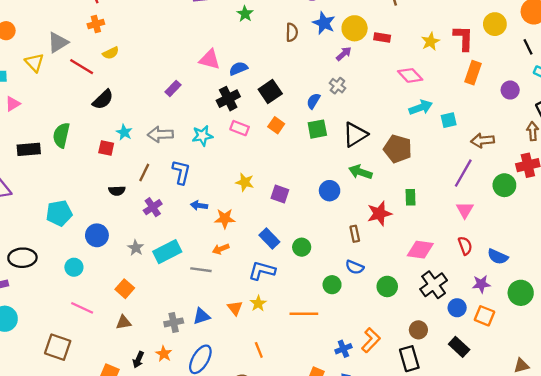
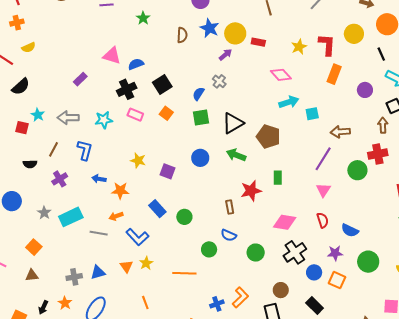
blue circle: (330, 191) -> (200, 158), moved
blue L-shape: (262, 271) -> (137, 237), moved, turned -150

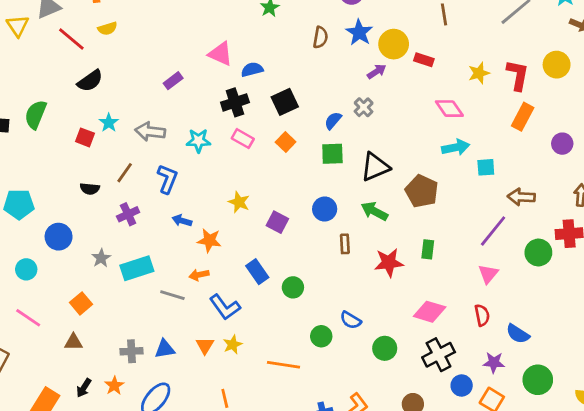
brown rectangle: (230, 207) -> (345, 244), moved

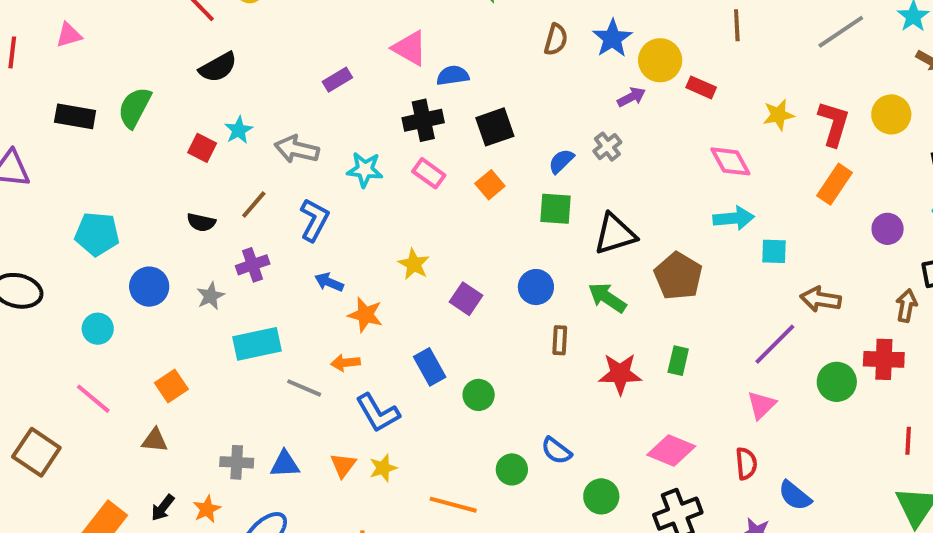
gray star: (101, 258) -> (210, 296), moved

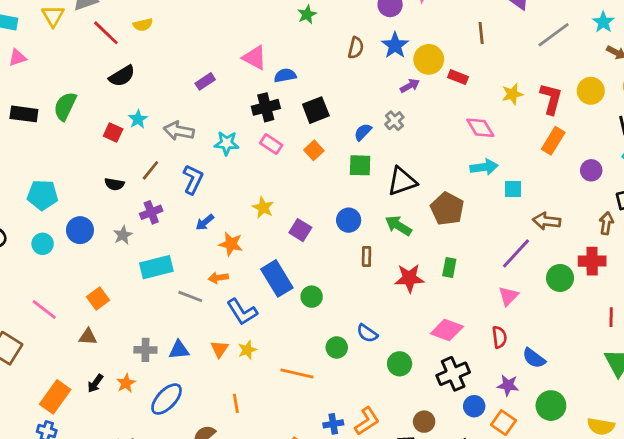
blue arrow: (329, 282) -> (205, 222), turned -60
cyan circle: (98, 329) -> (43, 244), moved
blue rectangle: (430, 367) -> (277, 278), size x1.4

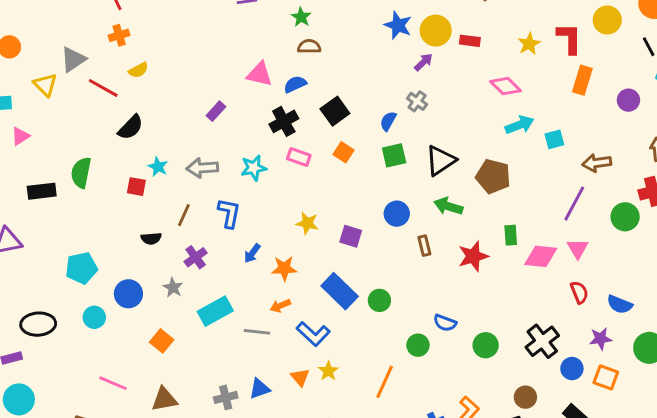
brown semicircle: (356, 48) -> (309, 47), moved, turned -90
orange square: (98, 299) -> (162, 341), moved
pink diamond: (447, 330) -> (541, 256), moved
brown triangle: (88, 337) -> (164, 399), size x1.4
orange line: (297, 374) -> (385, 382), turned -64

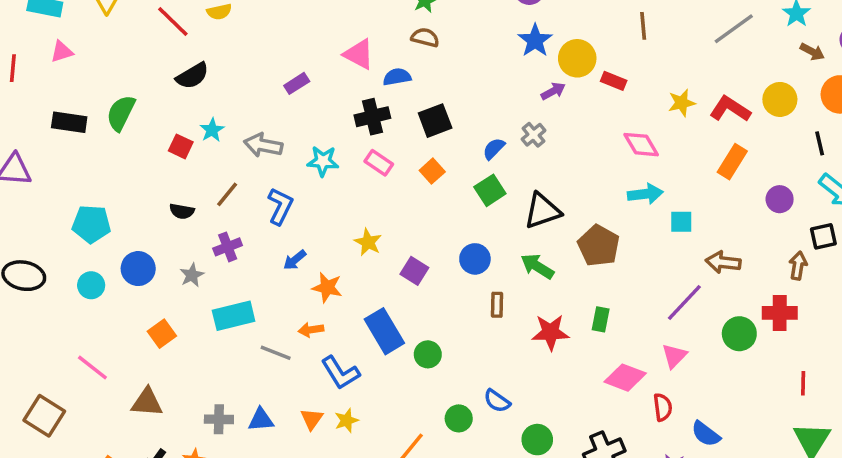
red L-shape: (569, 38) -> (730, 109), turned -72
green square: (394, 155) -> (490, 190), turned -35
pink diamond: (541, 256) -> (625, 378), moved

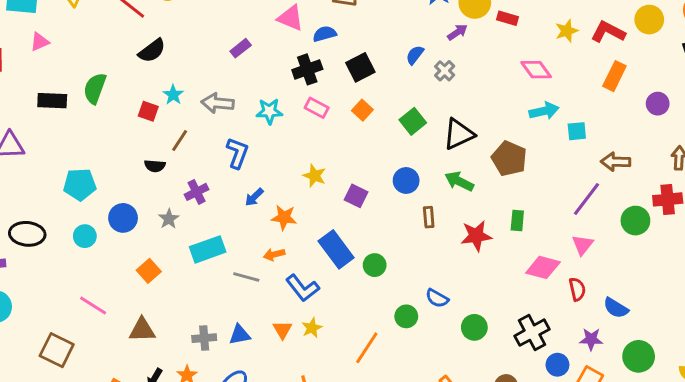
blue semicircle: (494, 149) -> (415, 55), moved
brown line: (227, 194) -> (180, 140), moved

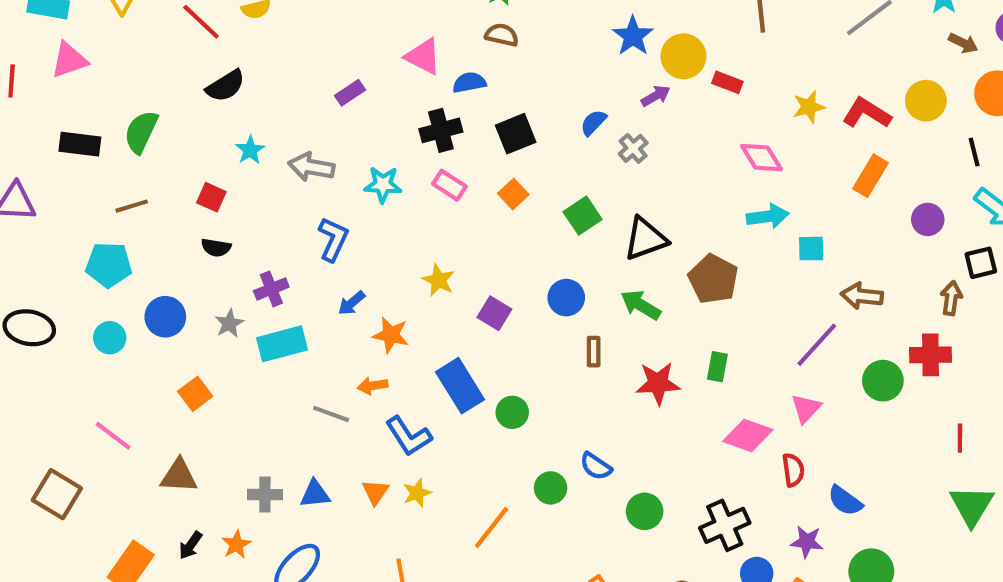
pink triangle: (40, 42) -> (69, 60), size x1.4
red square: (148, 111) -> (211, 197), moved
brown line: (180, 140) -> (132, 206), moved, turned 35
cyan rectangle: (208, 249) -> (282, 344), moved

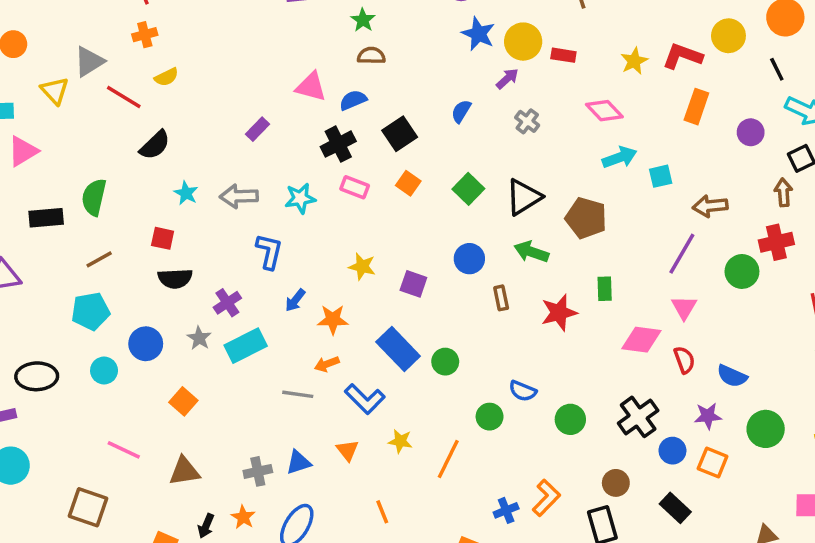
gray cross: (633, 148) -> (527, 121), moved
black semicircle: (216, 248) -> (175, 279), size x1.4
yellow star: (417, 493) -> (400, 441), moved, turned -30

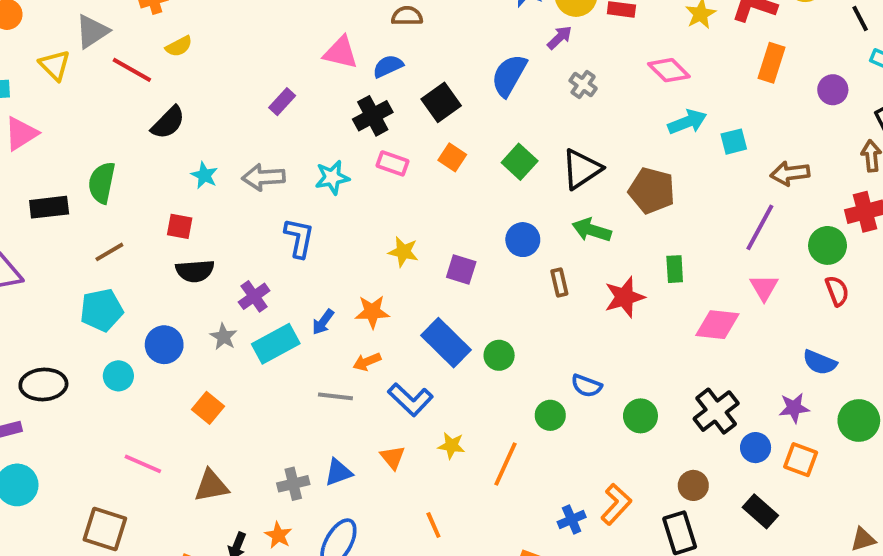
blue semicircle: (461, 111) -> (509, 75), size x1.6
blue arrow: (295, 300) -> (323, 322), moved
red semicircle: (684, 360) -> (837, 291), moved

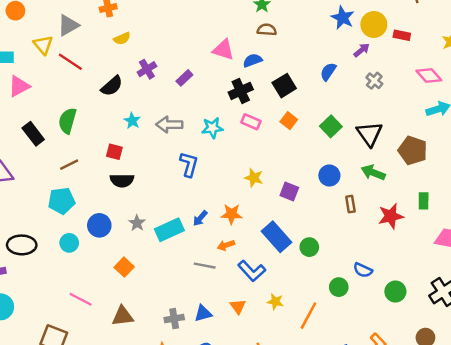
red line: (132, 70) -> (70, 62), moved
blue semicircle: (509, 75) -> (328, 72), size x0.7
black triangle: (582, 169) -> (370, 134), turned -36
black rectangle: (49, 207) -> (33, 134), turned 55
purple cross: (254, 296) -> (147, 69), moved

